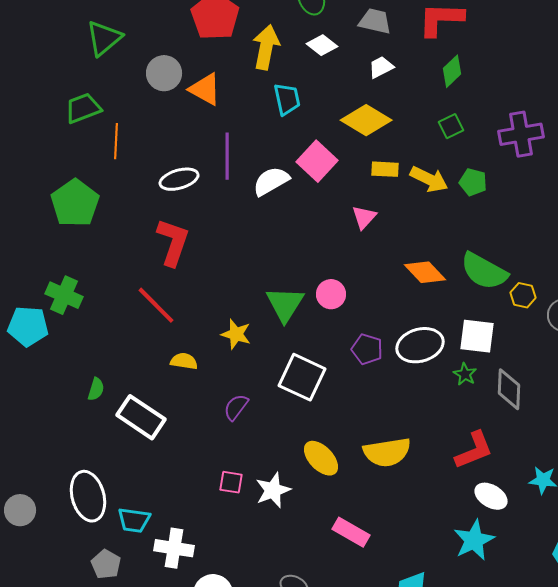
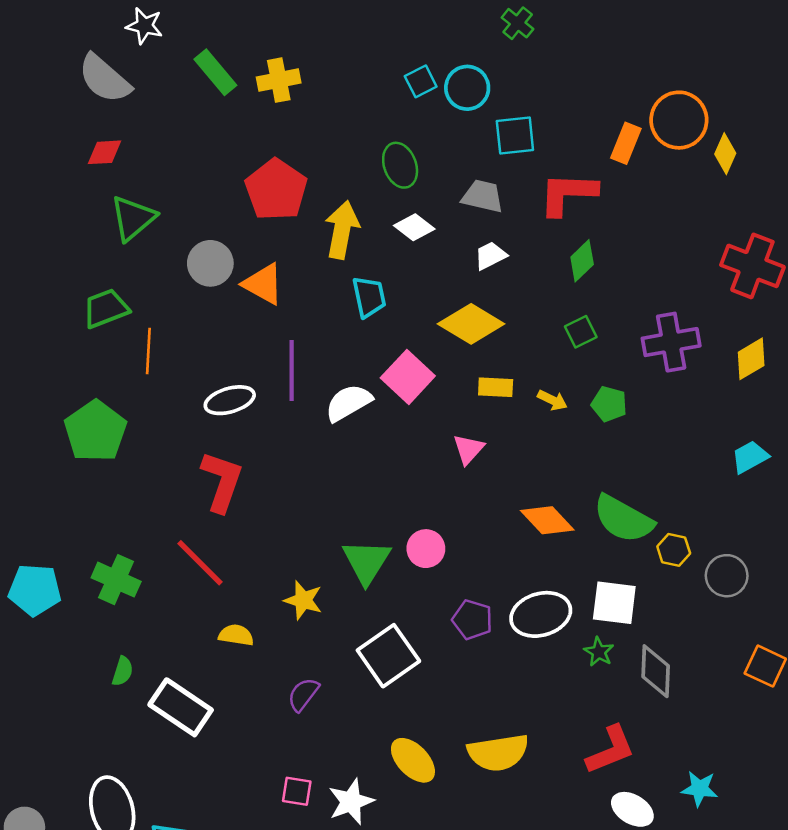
yellow arrow: (429, 179) -> (552, 400), size x0.6
green cross: (64, 295) -> (116, 580), moved
white square: (302, 377) -> (388, 656), turned 30

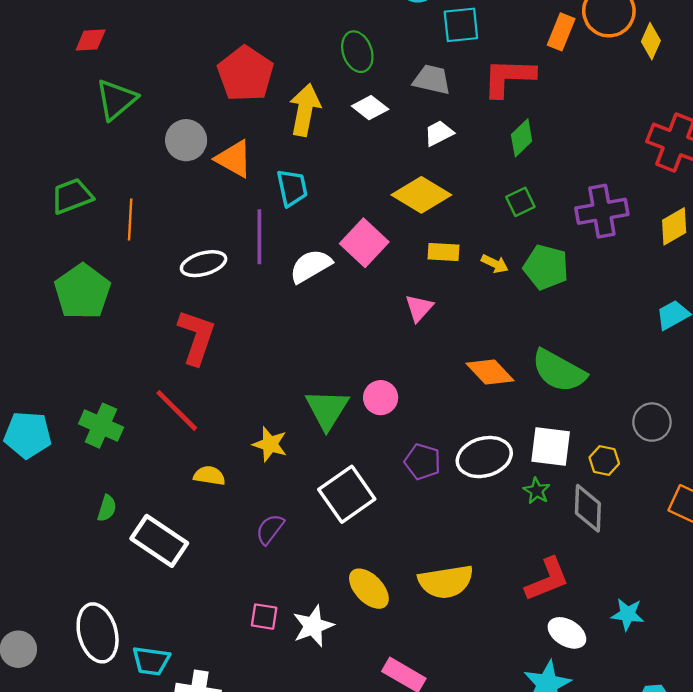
cyan trapezoid: (369, 297) -> (292, 188), moved
green trapezoid: (106, 308) -> (72, 196), moved
green pentagon: (609, 404) -> (546, 267), size x1.4
yellow hexagon: (674, 550) -> (604, 460), moved

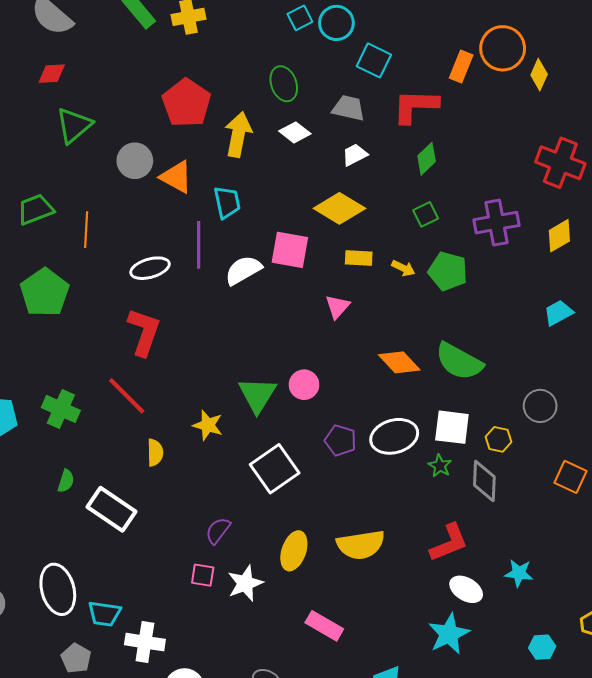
cyan square: (461, 25) -> (374, 60), turned 32
pink square: (364, 243) -> (290, 250), turned -33
yellow semicircle: (209, 476) -> (155, 453), turned 80
purple semicircle: (270, 529) -> (218, 531), moved
yellow ellipse: (369, 589) -> (294, 551), turned 63

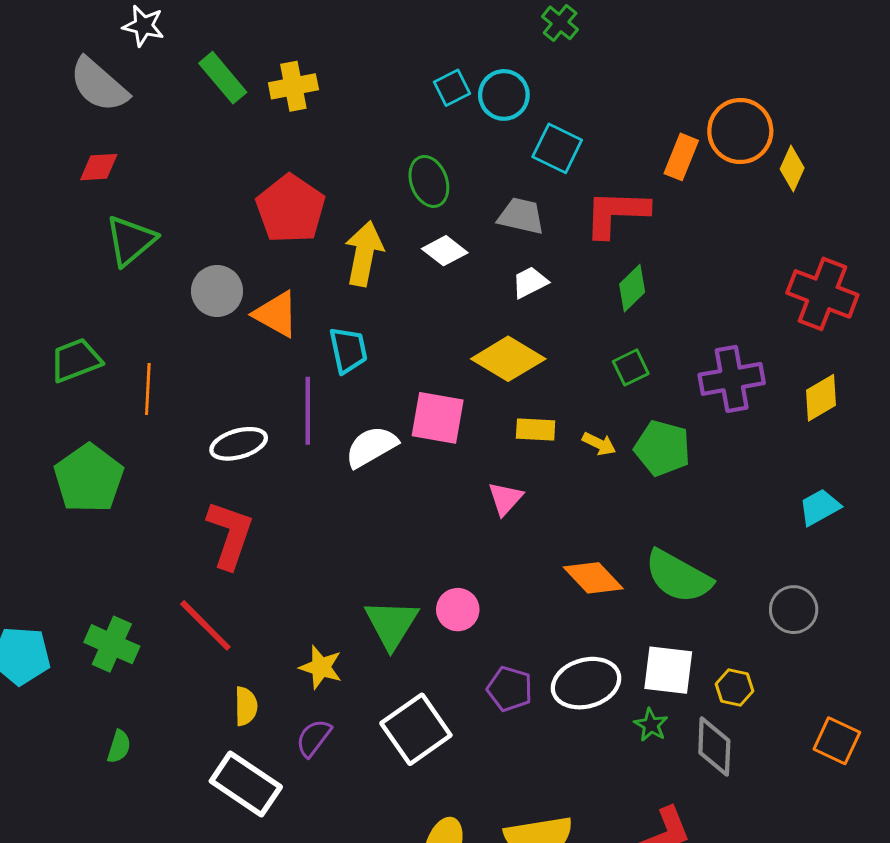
gray circle: (540, 406) -> (794, 610), moved
white rectangle: (112, 509) -> (246, 784), moved
purple semicircle: (218, 531) -> (314, 738), moved

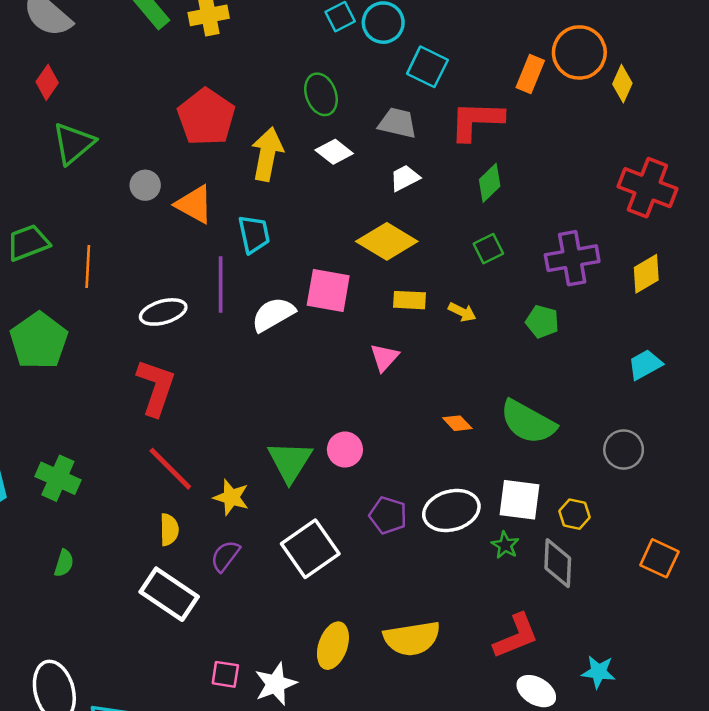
red diamond: (99, 167) -> (47, 82), turned -52
gray circle: (217, 291) -> (145, 185), size x0.7
green pentagon: (662, 448) -> (542, 322), moved, size x0.7
orange diamond: (593, 578) -> (457, 423), size x0.6
red line: (205, 625) -> (170, 469), moved

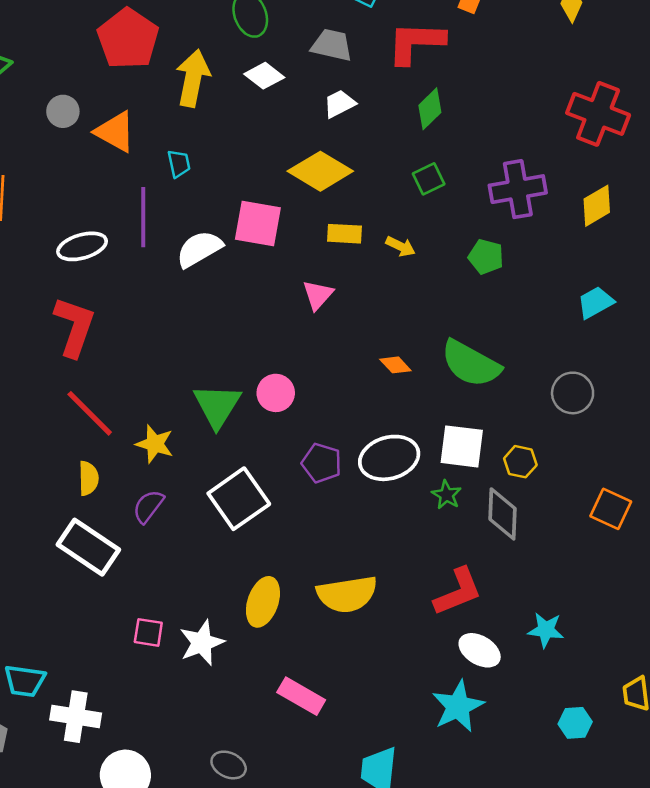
cyan trapezoid: (254, 234) -> (179, 164), size x0.7

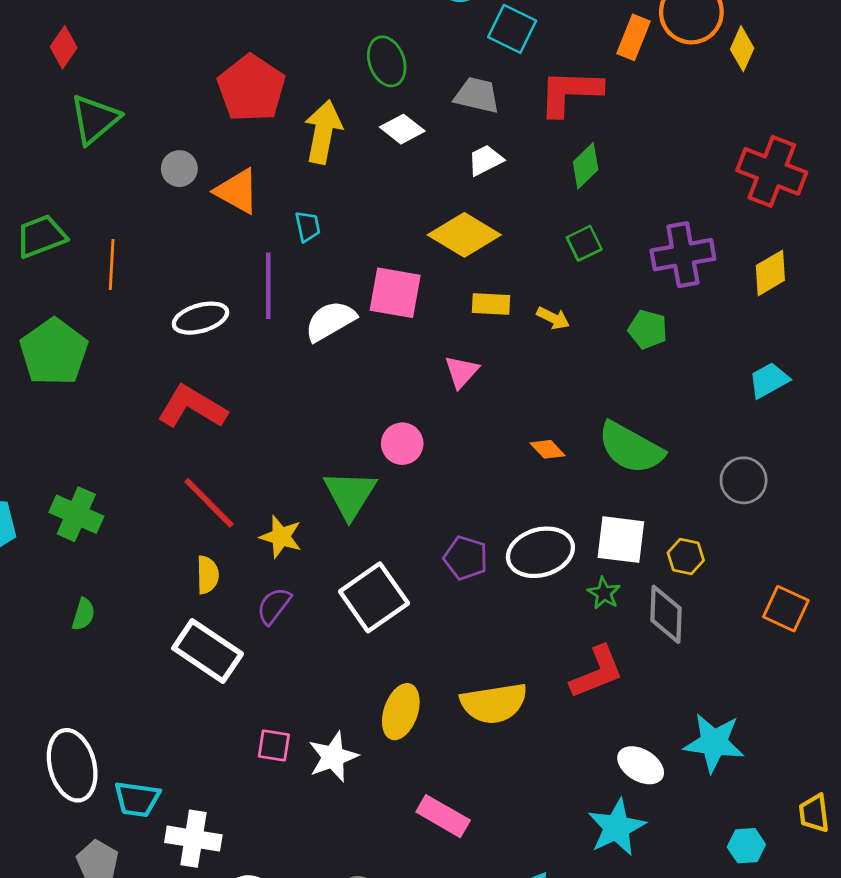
red L-shape: (74, 327) -> (192, 407), turned -78
pink circle: (276, 393) -> (402, 444), moved
red L-shape: (458, 592) -> (597, 672), moved
cyan star: (546, 630) -> (714, 743), size x1.5

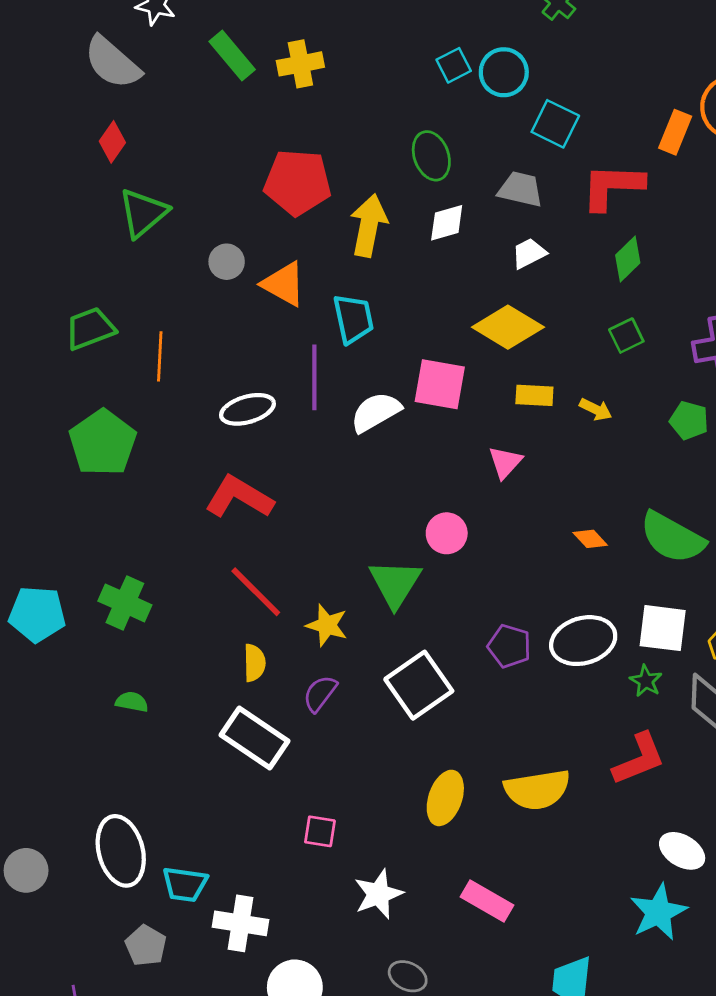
red pentagon: (251, 88) -> (298, 182), turned -30
white diamond: (402, 129) -> (447, 223), turned -54
cyan trapezoid: (308, 226) -> (353, 319), size x1.6
green semicircle: (83, 614) -> (132, 702), turned -96
white star: (333, 757) -> (378, 894), moved

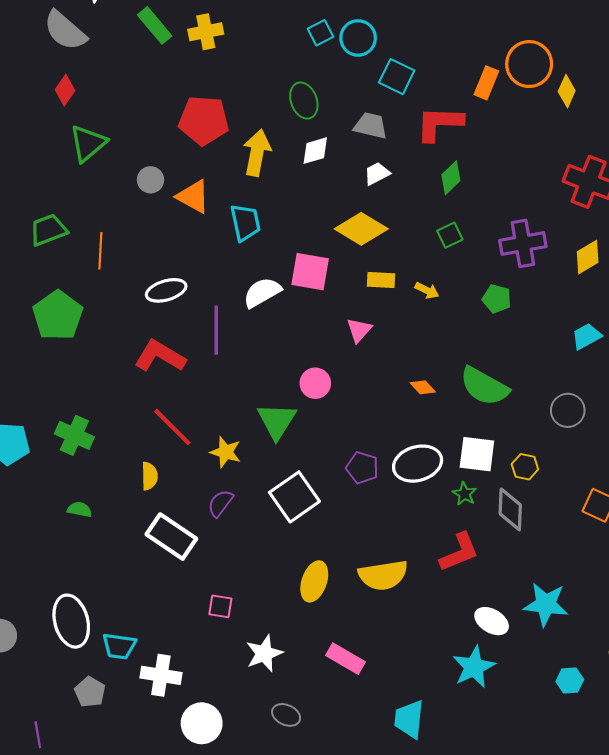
purple line: (314, 377) -> (216, 330), moved
yellow semicircle: (254, 663) -> (149, 476), moved

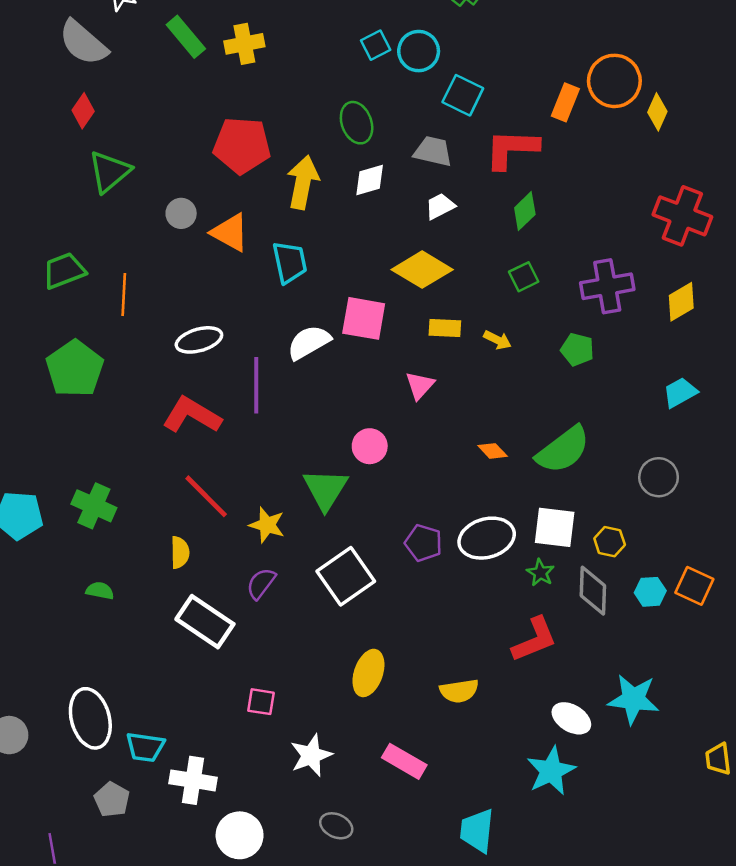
green semicircle: (484, 386) -> (563, 450), turned -66
yellow semicircle: (383, 575) -> (459, 691), moved, size x0.7
cyan hexagon: (570, 681) -> (650, 592), moved

